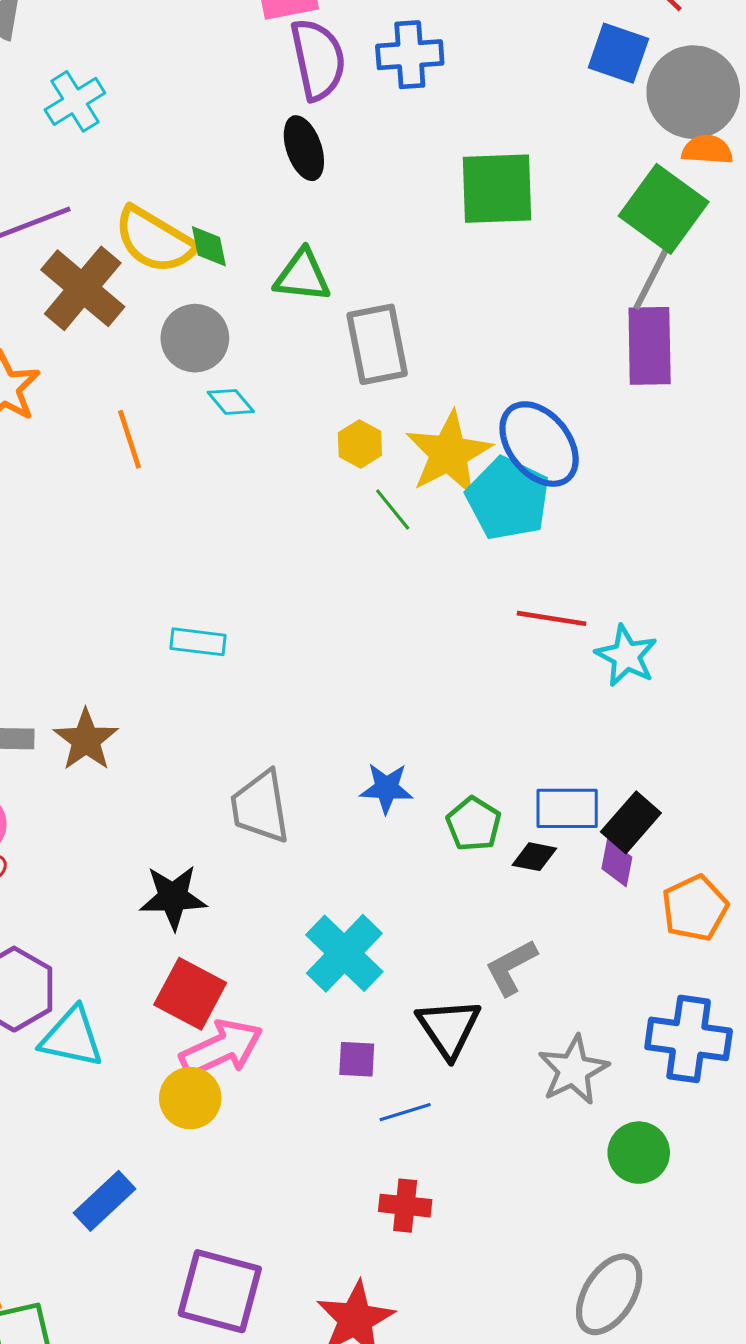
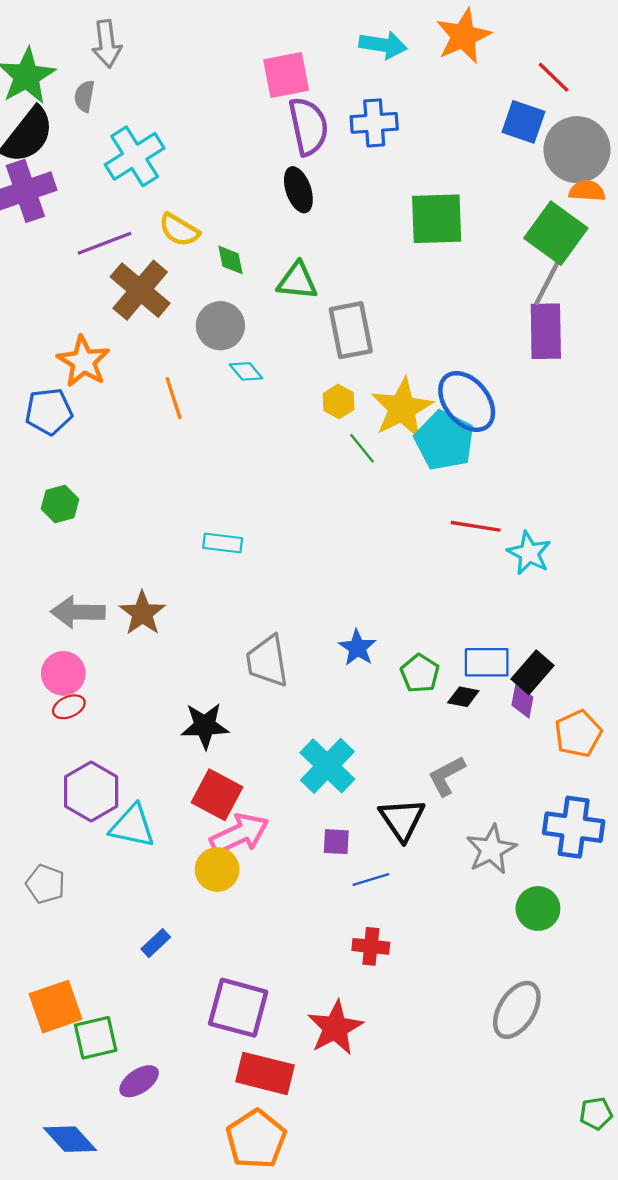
cyan cross: (75, 101) -> (135, 156), size x1.4
yellow semicircle: (154, 240) -> (179, 230), moved, size x0.7
blue star: (386, 788) -> (357, 648), turned 30
blue rectangle: (105, 1201) -> (156, 943), size x0.7

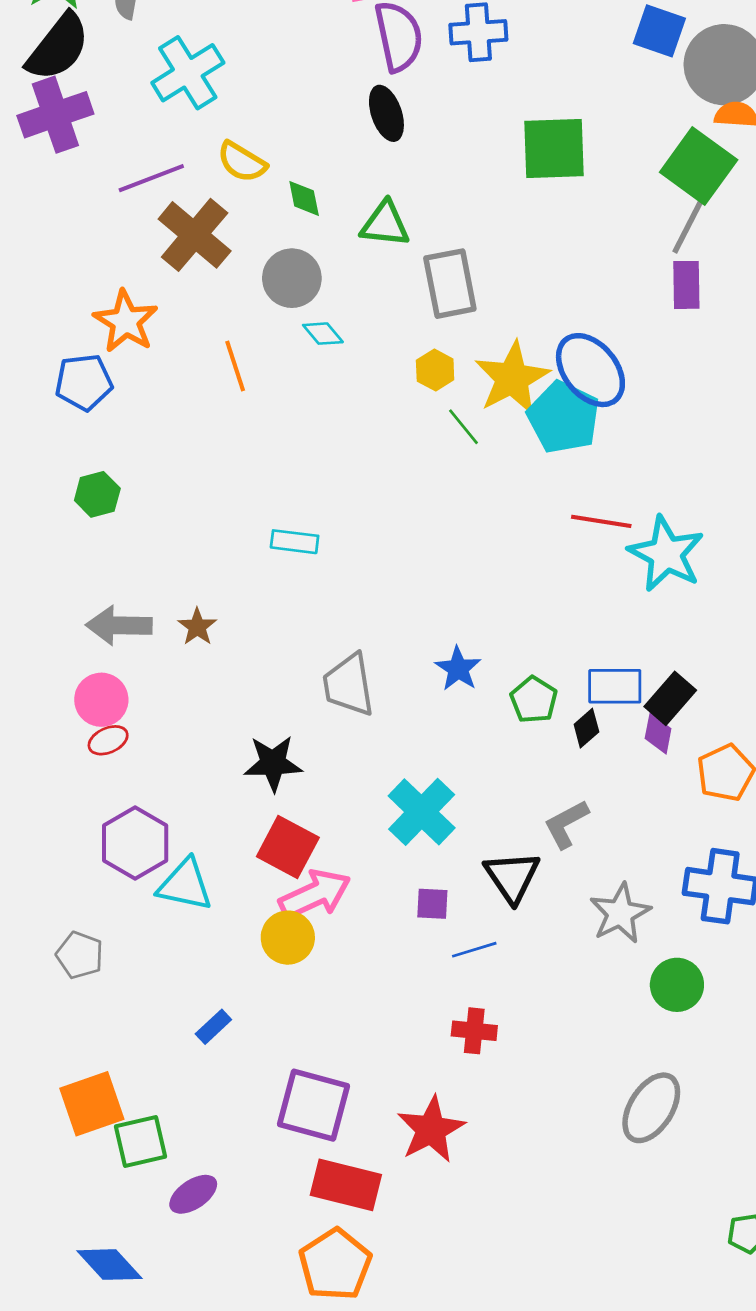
purple rectangle: (546, 331) -> (686, 285), size x0.7
cyan star: (529, 553) -> (666, 554), size x1.4
brown star: (142, 613) -> (197, 627), size x0.7
black diamond: (463, 697) -> (586, 728), turned -52

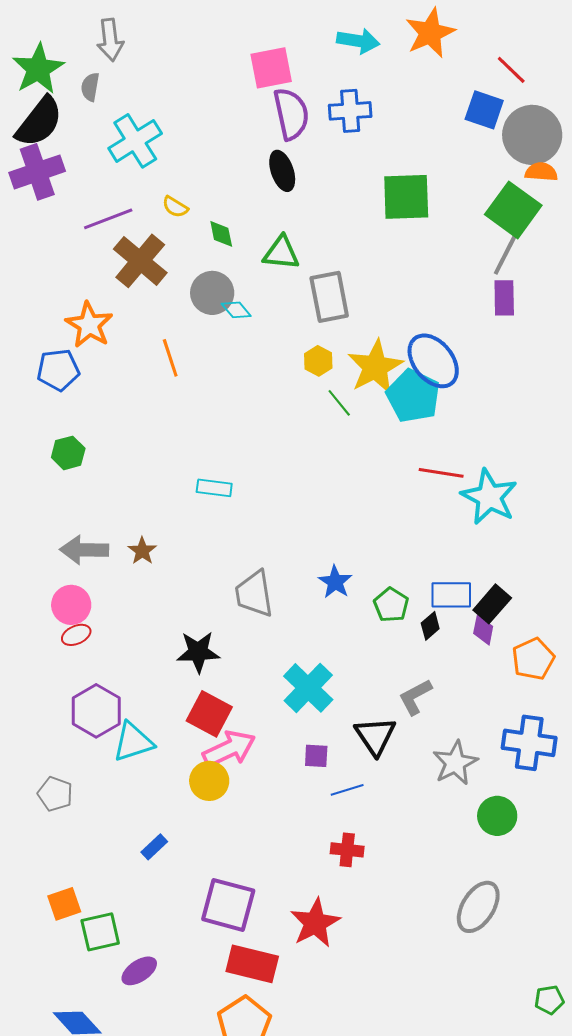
yellow semicircle: (242, 162) -> (175, 207), size x0.7
cyan diamond: (323, 334) -> (236, 310), moved
cyan triangle: (185, 885) -> (133, 742), turned -30
orange square: (92, 1104) -> (64, 904), size x0.7

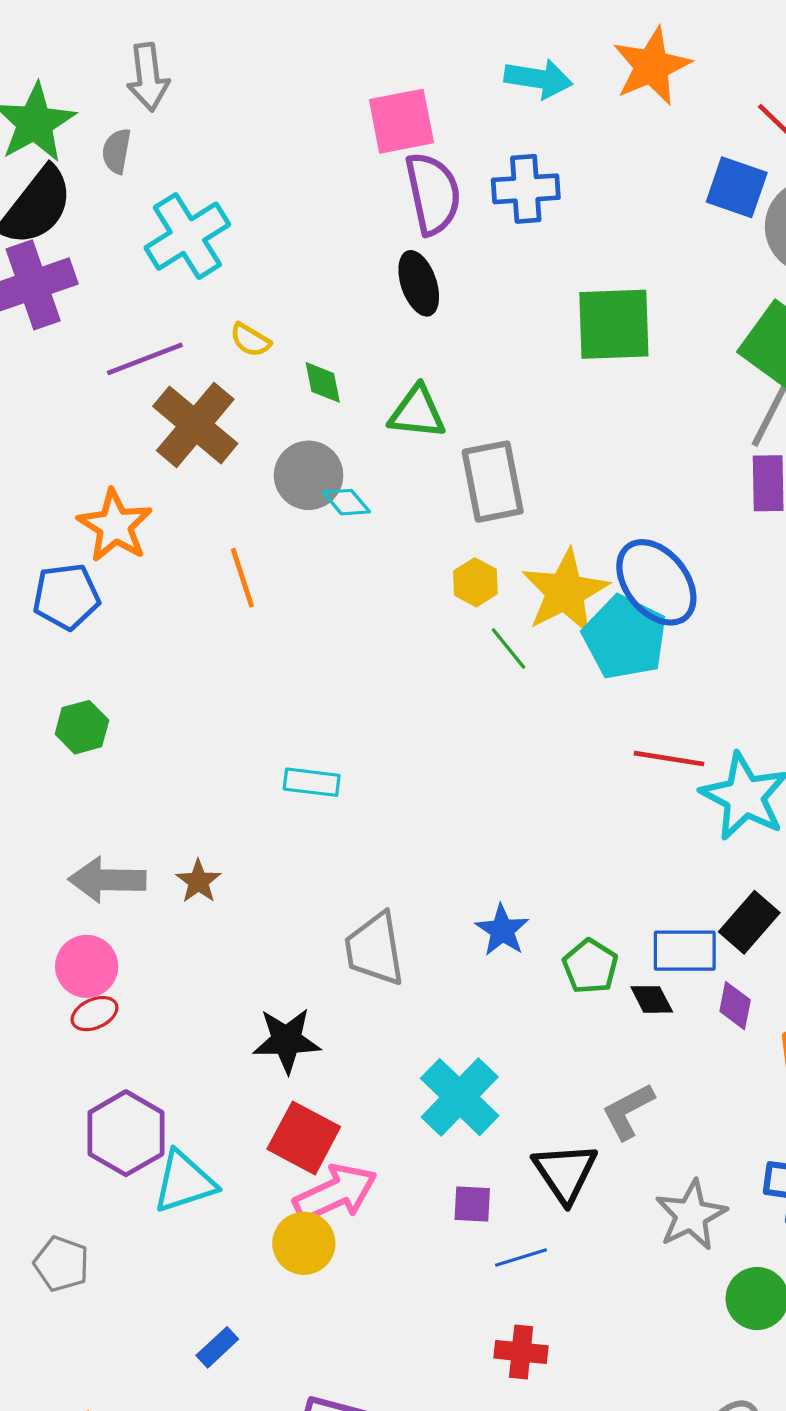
black rectangle: (492, 604) -> (749, 922), moved
black diamond: (430, 626) -> (652, 999), turned -76

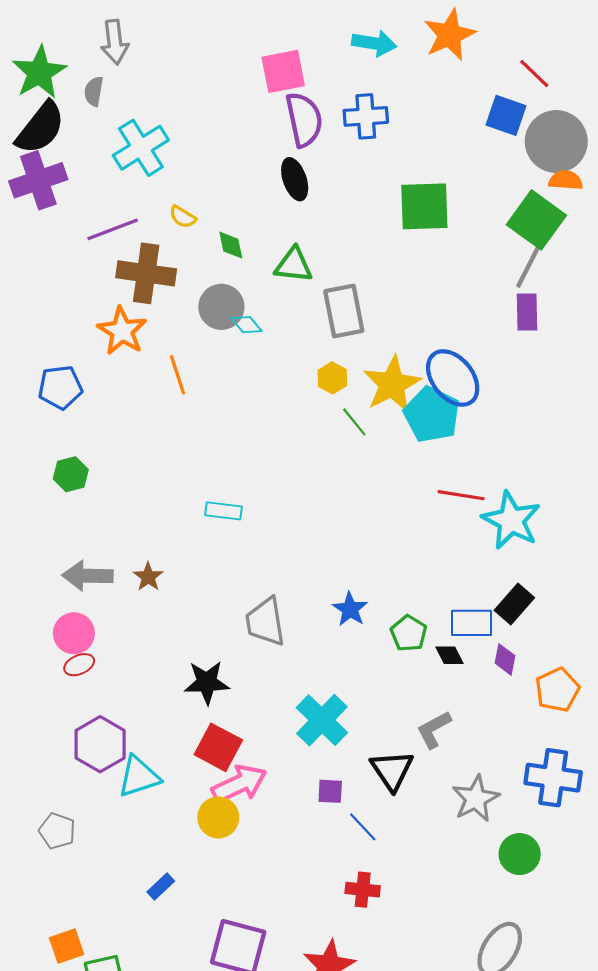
brown cross: (195, 425) -> (146, 273), turned -32
orange star: (115, 526) -> (122, 331), moved
blue line: (521, 1258) -> (363, 827), turned 64

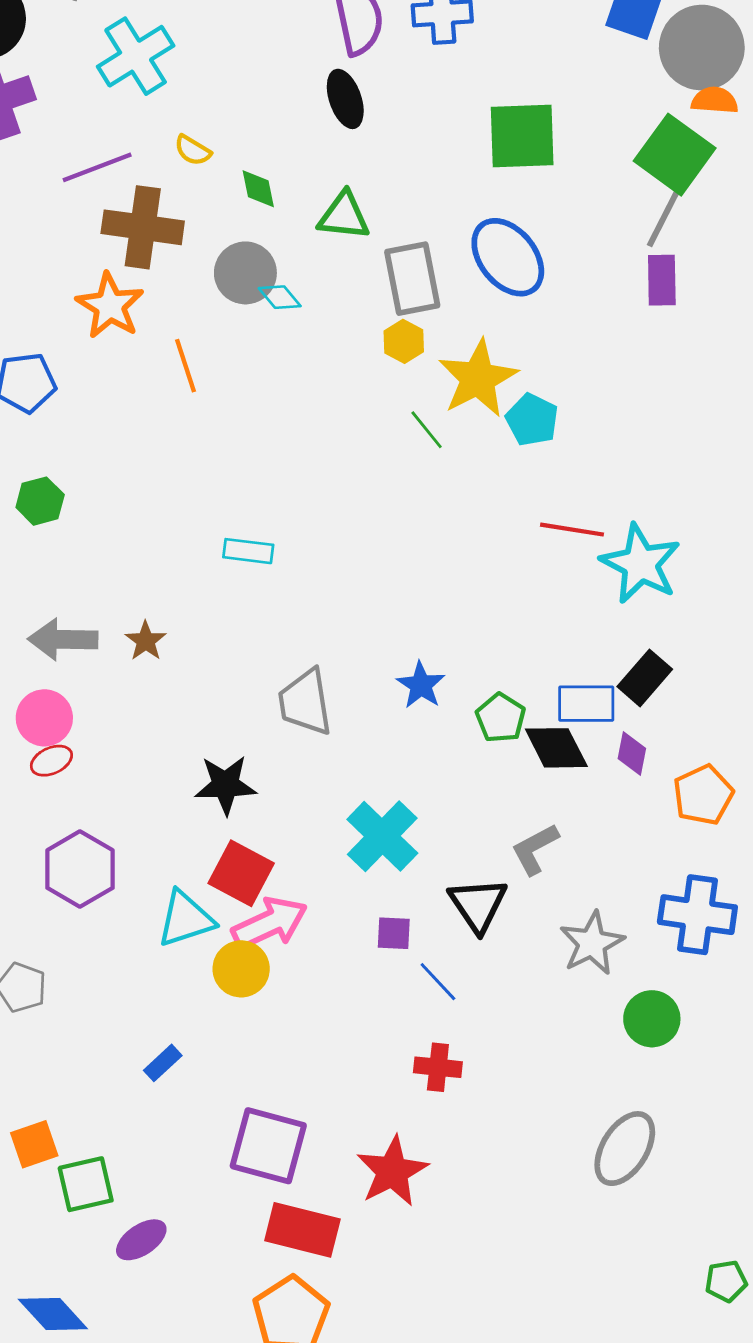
yellow hexagon: (332, 378) -> (404, 341), moved
blue ellipse: (453, 378) -> (508, 257), moved
cyan pentagon: (432, 415) -> (532, 420), size x0.7
black diamond: (450, 655) -> (556, 748), size x1.6
cyan triangle: (139, 777) -> (186, 919), moved

